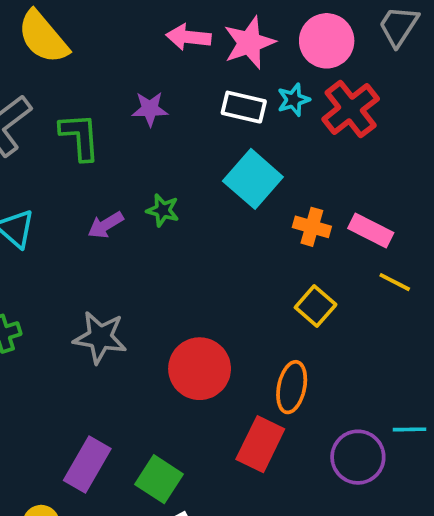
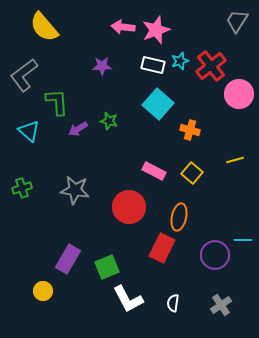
pink circle: (327, 41) -> (239, 94), moved
green L-shape: (80, 137) -> (57, 102), moved
pink rectangle: (371, 231) -> (154, 171), moved
yellow line: (395, 282) -> (235, 160), turned -42
green square: (159, 479) -> (107, 267), turned 35

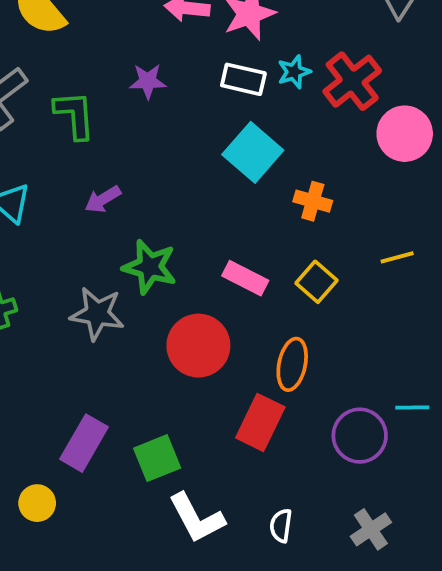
green L-shape: (57, 102) -> (75, 115), moved
green star: (109, 121) -> (150, 267), moved, size x1.6

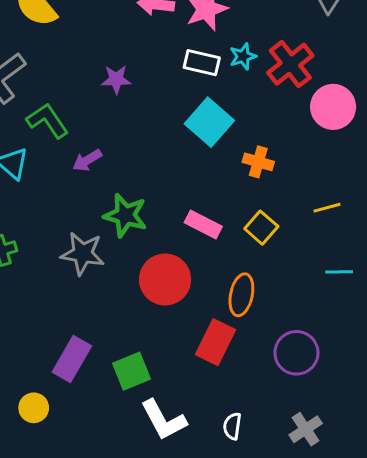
purple star: (148, 81) -> (116, 79), moved
green L-shape: (75, 115) -> (47, 121), moved, turned -30
cyan line: (412, 407) -> (339, 272), moved

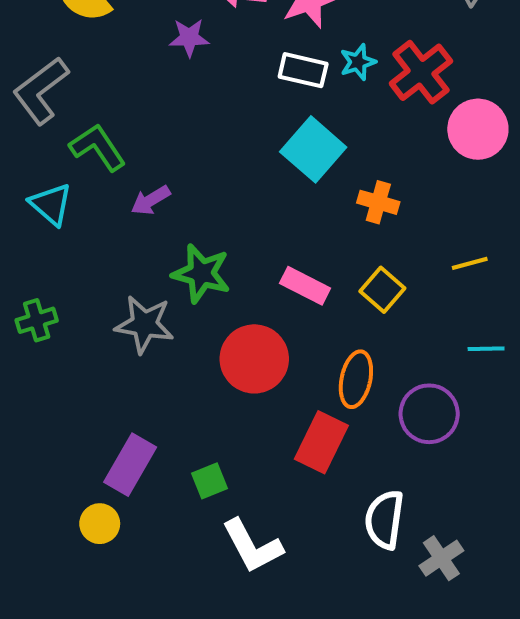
purple star: (116, 79) -> (189, 38), moved
purple circle: (296, 353) -> (429, 414), moved
green square: (131, 371) -> (210, 481), size x0.7
yellow circle: (34, 408) -> (100, 524), moved
white semicircle: (232, 426) -> (384, 520), moved, size x1.6

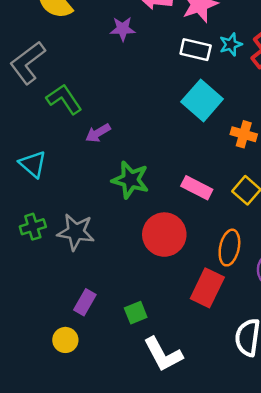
cyan triangle: (51, 204) -> (33, 164), moved
green cross: (37, 320) -> (33, 227), moved
gray star: (144, 324) -> (76, 232), moved
purple rectangle: (130, 465) -> (85, 302), size x0.7

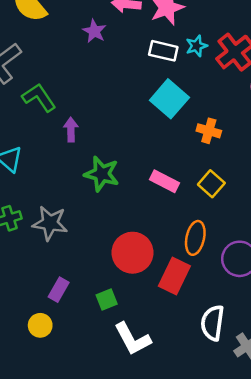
purple star: (123, 29) -> (94, 31), turned 30
purple arrow: (98, 133) -> (71, 130), turned 120
red circle: (164, 235) -> (133, 253), moved

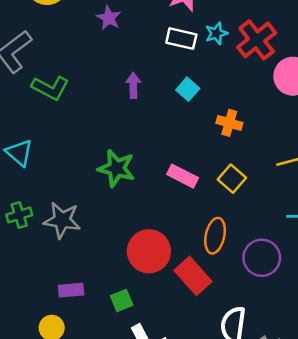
green L-shape: (39, 98) -> (50, 88), turned 152
cyan square: (169, 99) -> (188, 89), size x0.6
purple arrow: (71, 130) -> (133, 85), moved
red rectangle: (174, 276) -> (193, 276), turned -68
purple rectangle: (59, 290) -> (71, 290), turned 55

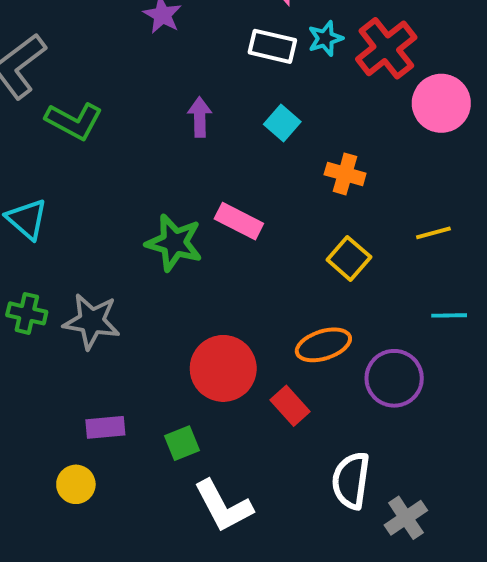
pink rectangle: (183, 176) -> (239, 221), moved
green cross: (19, 215) -> (27, 313), turned 30
orange ellipse: (215, 236) -> (323, 345), turned 60
red rectangle: (193, 276) -> (290, 406), size x0.7

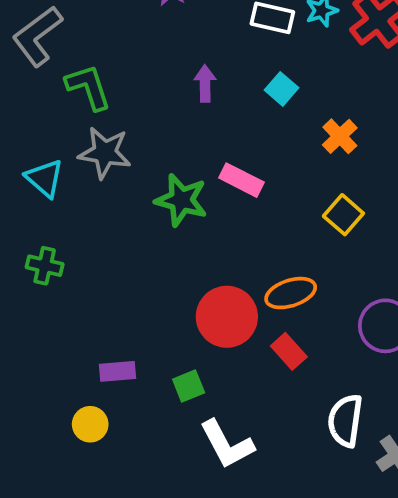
green L-shape: (74, 121) -> (88, 87), turned -136
orange cross: (345, 174) -> (340, 136), turned 30
gray star: (92, 321) -> (105, 153), moved
orange ellipse: (323, 345) -> (291, 293), moved

